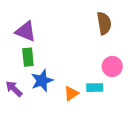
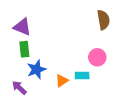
brown semicircle: (104, 23) -> (103, 20), moved
purple arrow: (14, 89) -> (19, 88), moved

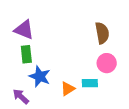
brown semicircle: (103, 20) -> (102, 33), moved
blue star: (36, 69) -> (40, 76), turned -30

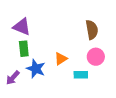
orange triangle: (68, 89) -> (61, 59), moved
purple arrow: (21, 97) -> (13, 78), moved, turned -91

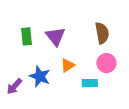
purple triangle: (22, 27) -> (55, 36), moved, turned 30
green rectangle: (24, 49) -> (27, 36), moved

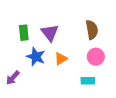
blue star: (40, 76) -> (36, 57), moved
cyan rectangle: (90, 83) -> (88, 81), moved

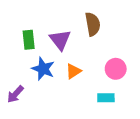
brown semicircle: (92, 30) -> (93, 24), moved

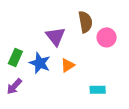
green rectangle: (29, 40) -> (15, 58), moved, turned 30
pink circle: (116, 69) -> (107, 37), moved

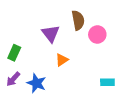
blue star: (40, 63) -> (36, 83), moved
cyan rectangle: (98, 90) -> (107, 82), moved

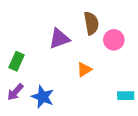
purple triangle: (51, 33) -> (59, 39), turned 48
orange triangle: (62, 60) -> (84, 70), moved

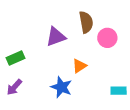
green rectangle: (17, 61) -> (15, 58), turned 42
blue star: (43, 97) -> (61, 87), moved

